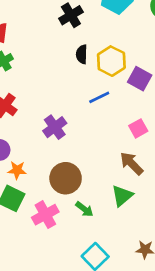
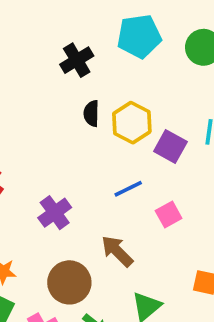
blue line: (99, 97) -> (128, 189), moved
brown arrow: (132, 163) -> (117, 251), moved

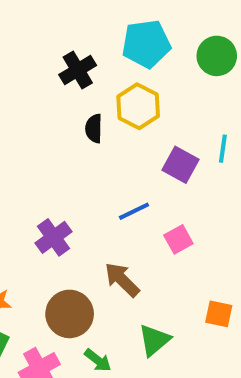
yellow hexagon: (132, 123) -> (138, 106), moved

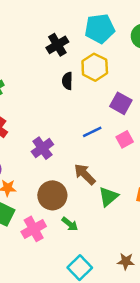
pink square: (178, 239) -> (125, 139), moved
green triangle: (154, 340) -> (108, 197), moved

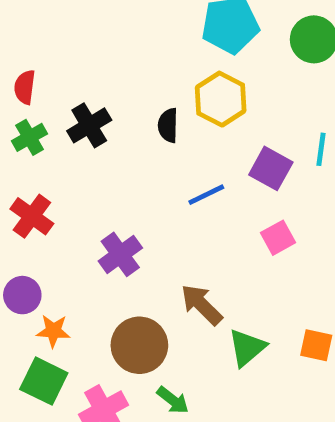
black cross: (57, 45) -> (89, 125), moved
blue line: (92, 132) -> (206, 195), moved

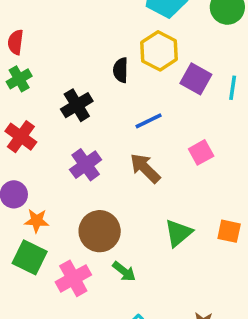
black cross: (89, 125) -> (77, 105), moved
purple square: (271, 168) -> (196, 79), moved
brown arrow: (202, 305) -> (145, 168), moved

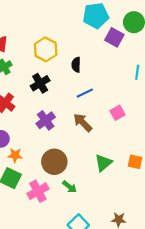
yellow hexagon: (159, 51) -> (46, 49), moved
black semicircle: (121, 70) -> (76, 65), moved
purple square: (196, 79) -> (114, 37), moved

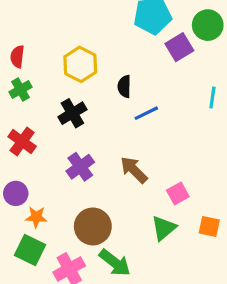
purple square: (114, 37) -> (179, 47), turned 30
blue line: (85, 93) -> (146, 113), moved
pink square: (118, 113) -> (178, 193), moved
green arrow: (70, 187) -> (115, 263), size x1.5

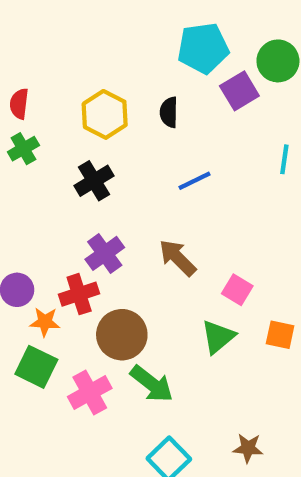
black semicircle: (124, 86) -> (169, 112), moved
red cross: (22, 141) -> (79, 294), moved, turned 36
pink square: (178, 193) -> (237, 290), turned -30

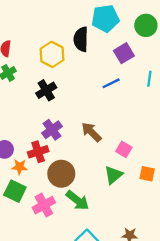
purple square: (239, 91) -> (124, 53), moved
black semicircle: (169, 112) -> (81, 39), moved, size x1.5
blue line: (195, 181) -> (111, 83), moved

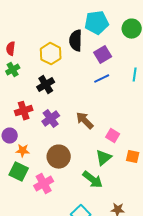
purple square: (124, 53) -> (103, 55), moved
red cross: (38, 152) -> (24, 111), moved
green arrow: (78, 200) -> (93, 180), moved

